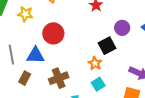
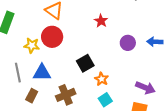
yellow star: (25, 14) -> (32, 45), moved
red circle: (53, 33) -> (52, 37), moved
black square: (107, 46) -> (85, 63), moved

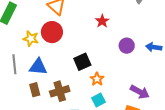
brown rectangle: (32, 96) -> (35, 90), moved, turned -48

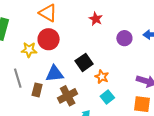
blue triangle: (38, 67) -> (55, 74), moved
brown rectangle: (35, 90) -> (37, 90), moved, turned 40

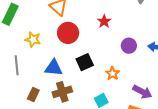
red circle: (49, 39) -> (68, 33), moved
orange star: (102, 77) -> (113, 73), moved
brown rectangle: (37, 90) -> (33, 95), moved

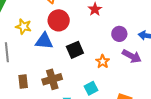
blue triangle: (54, 68) -> (44, 41), moved
purple arrow: (142, 92) -> (132, 56), moved
brown rectangle: (33, 95) -> (23, 82), turned -32

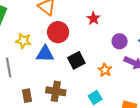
brown cross: (52, 79) -> (56, 91), turned 30

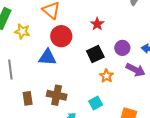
yellow star: (23, 41) -> (22, 31), moved
black square: (76, 60) -> (95, 54), moved

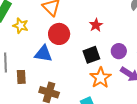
orange star: (106, 76) -> (100, 78), size x1.5
brown rectangle: (28, 98) -> (21, 77), moved

